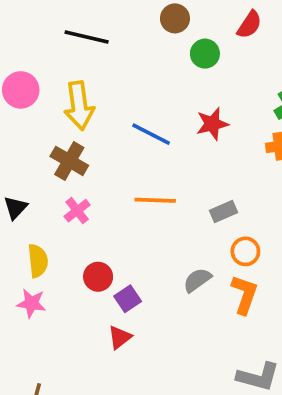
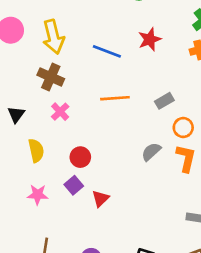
purple square: (128, 299) -> (74, 185), moved
pink star: (31, 303) -> (38, 195), moved

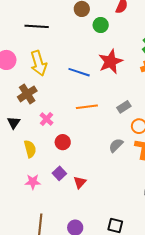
red star: (150, 39) -> (111, 62), size x1.4
brown cross: (51, 77) -> (27, 94), moved, turned 36
red circle: (80, 157) -> (63, 142), moved

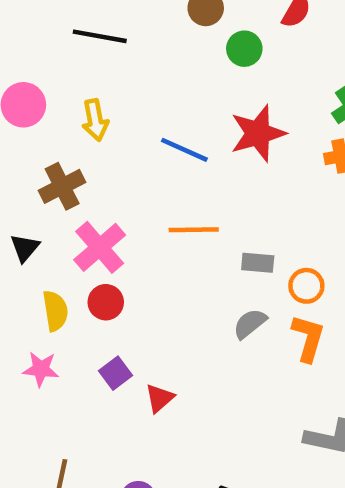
yellow arrow: (39, 63) -> (95, 120), size x0.7
gray rectangle: (124, 107) -> (258, 263), moved, turned 32
pink cross: (46, 119) -> (100, 247), size x1.6
red circle: (63, 142) -> (106, 302), moved
pink star: (33, 182) -> (41, 369), moved

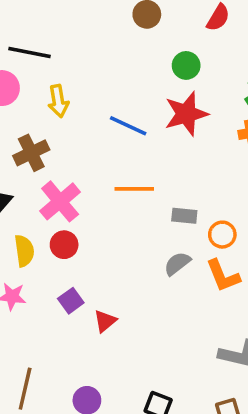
black line: (100, 36) -> (30, 52), moved
green circle: (244, 49) -> (186, 65), moved
orange L-shape: (308, 338) -> (223, 276), turned 141

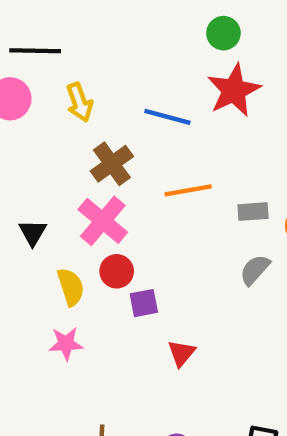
brown cross: (31, 153) -> (112, 164), moved
purple square: (71, 301) -> (144, 303), moved, turned 35

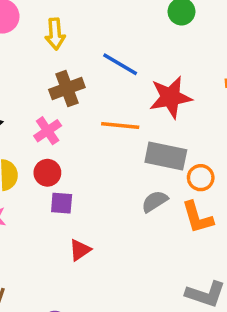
red star: (234, 90) -> (171, 97), moved
gray rectangle: (253, 212) -> (166, 156), size x1.6
pink cross: (103, 221) -> (48, 131), size x0.7

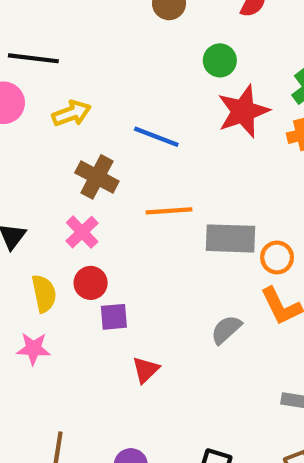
yellow arrow: (55, 34) -> (71, 113), turned -96
brown cross: (67, 88) -> (97, 177), turned -32
red star: (171, 97) -> (243, 111), moved
gray semicircle: (155, 201) -> (226, 330), moved

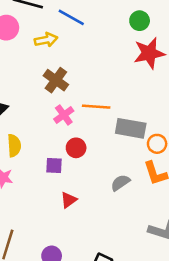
blue line: (156, 137) -> (71, 17), moved
pink cross: (82, 232) -> (64, 115), moved
red circle: (91, 283) -> (76, 148), moved

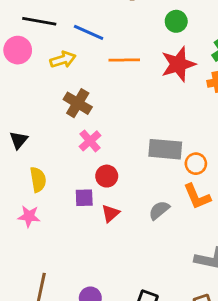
green circle: (140, 21) -> (176, 21), moved
orange line: (96, 107) -> (124, 60), moved
red triangle: (69, 200) -> (110, 213), moved

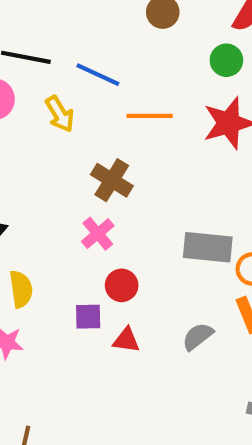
yellow arrow: (63, 60) -> (60, 114), turned 75
brown cross: (78, 103) -> (112, 180), moved
red triangle: (110, 213) -> (126, 340), turned 48

